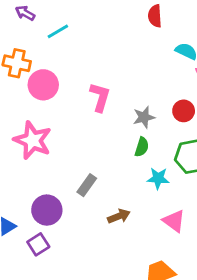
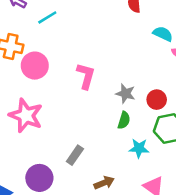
red circle: (184, 111) -> (157, 100), moved
gray star: (144, 117) -> (125, 94), turned 30

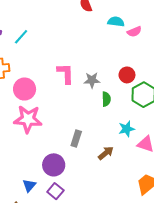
pink circle: (35, 66) -> (25, 89), moved
gray star: (125, 94) -> (92, 80), moved
cyan star: (139, 148) -> (126, 129), moved

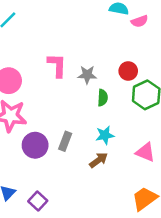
cyan star: (126, 129) -> (105, 135), moved
purple circle: (54, 165) -> (35, 145), moved

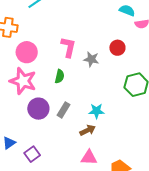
red circle: (128, 71) -> (117, 48), moved
green semicircle: (103, 98) -> (60, 76), moved
pink triangle: (145, 152) -> (89, 158), moved, turned -30

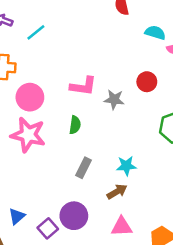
pink L-shape: (68, 47) -> (83, 86), turned 90
purple circle: (38, 109) -> (74, 216), moved

